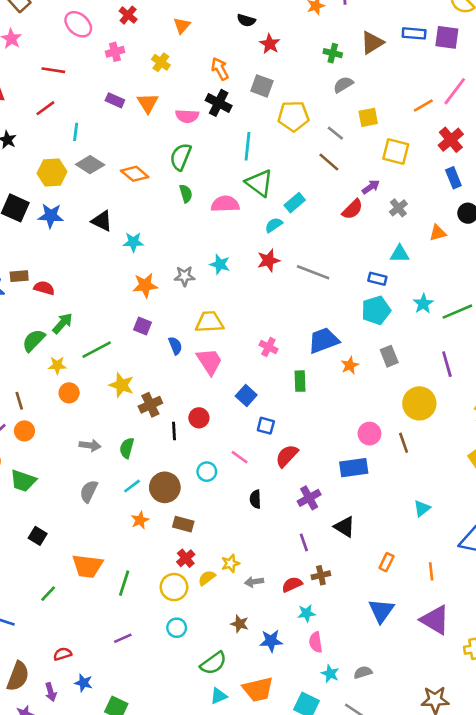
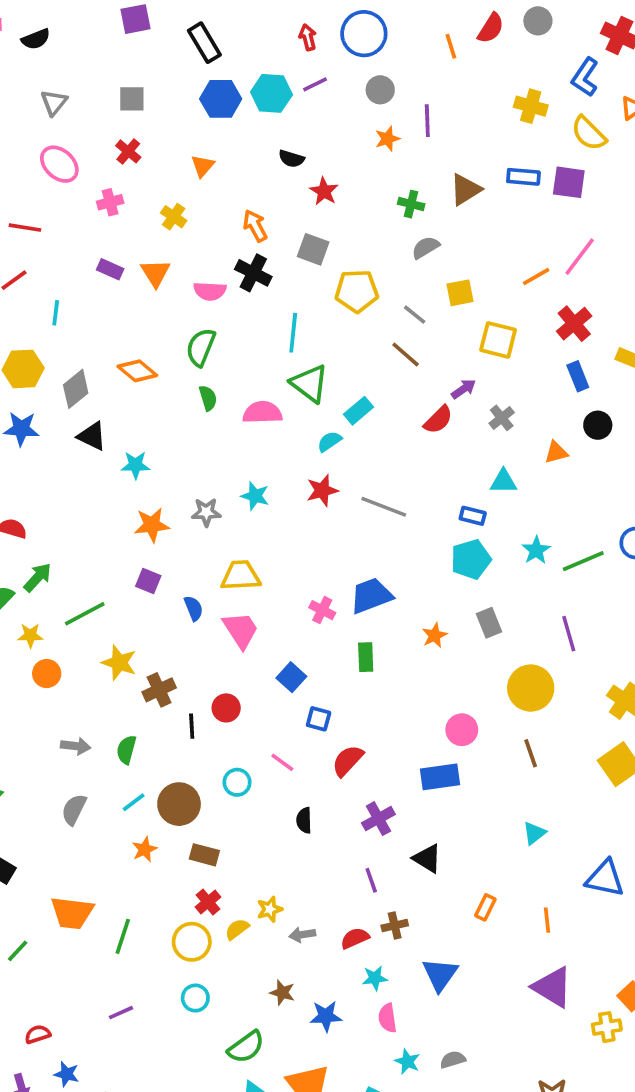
gray diamond: (90, 165) -> (76, 389), moved, turned -72
blue trapezoid: (324, 340) -> (371, 596), moved
brown line: (404, 443) -> (531, 753), moved
blue triangle: (381, 611) -> (440, 974), moved

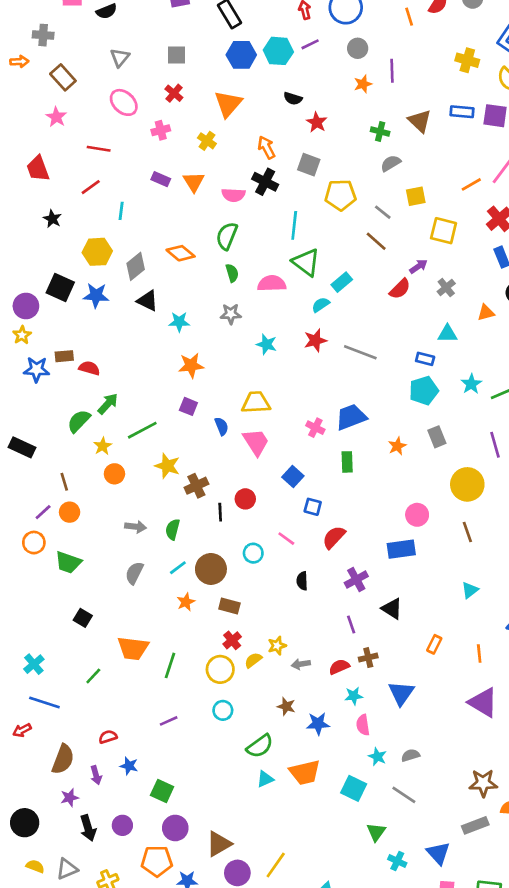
orange triangle: (203, 166) -> (228, 104), size x1.6
brown triangle: (465, 190) -> (420, 121), turned -45
gray star: (206, 512) -> (231, 314), moved
yellow star: (30, 635) -> (103, 446), turned -30

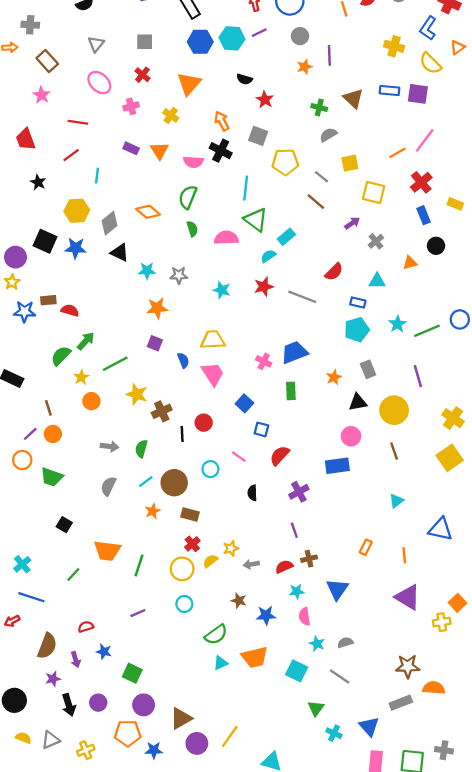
red semicircle: (400, 289) -> (334, 272), moved
gray star: (231, 314) -> (179, 275), moved
black triangle: (392, 609) -> (358, 402), moved, turned -42

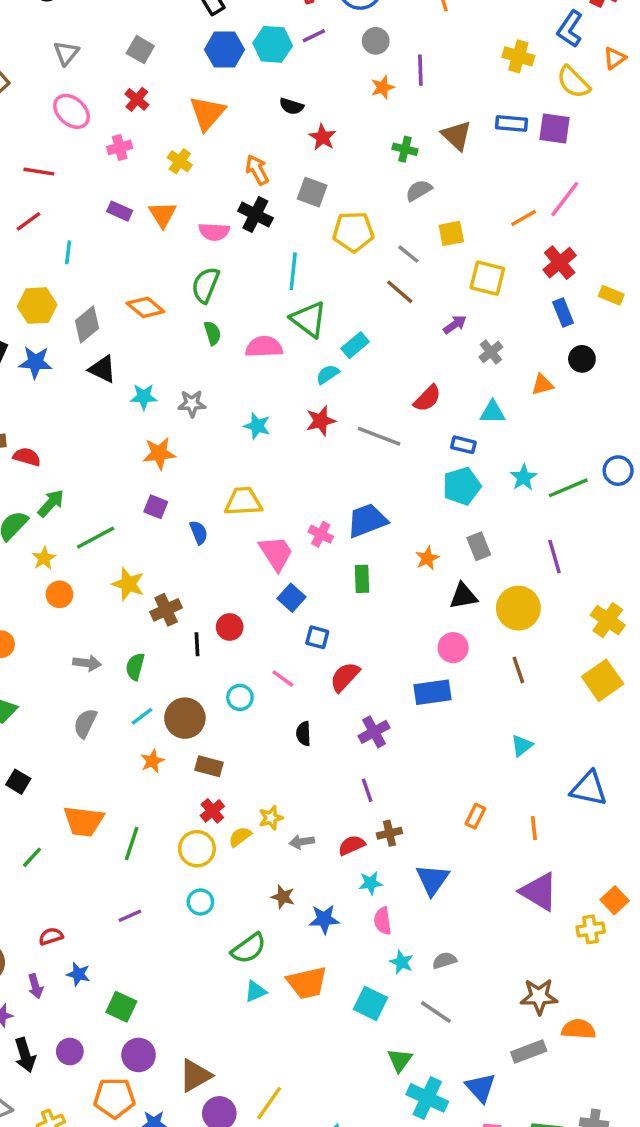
gray square: (145, 42) -> (140, 50), turned 30
pink trapezoid: (213, 374) -> (276, 553), moved
cyan cross: (334, 733) -> (427, 1098), size x1.6

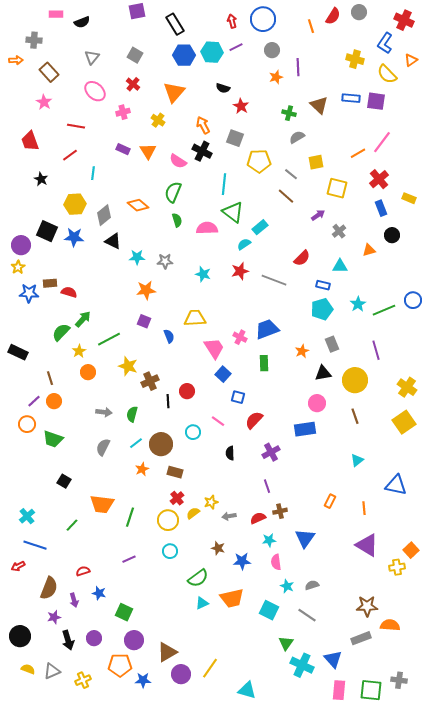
pink semicircle: (214, 232) -> (178, 161), turned 30

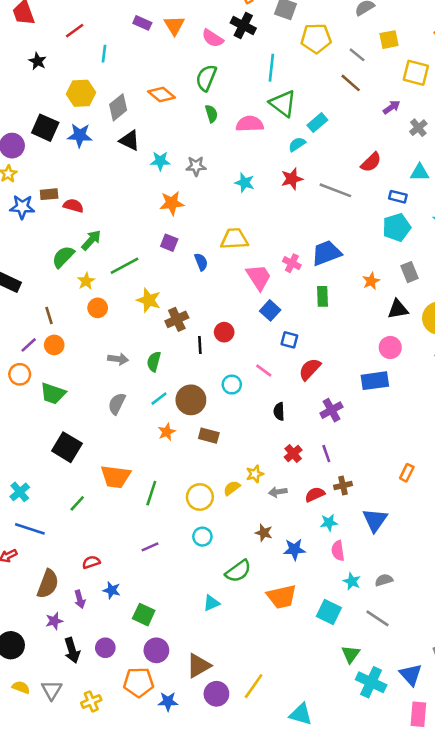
black square: (64, 481) -> (67, 447), size x1.6
red cross: (177, 498) -> (293, 454), moved
cyan triangle: (202, 603) -> (211, 603), moved
gray triangle: (52, 671) -> (52, 690), turned -36

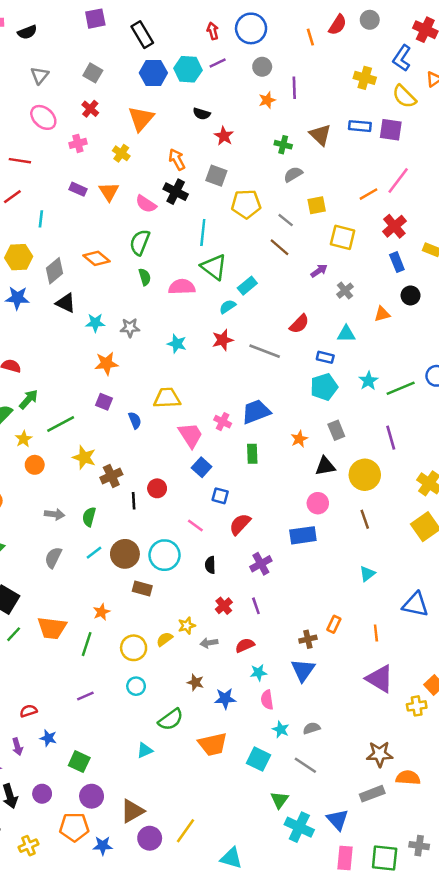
cyan circle: (232, 385) -> (164, 555), moved, size x1.6
orange star: (167, 432) -> (101, 612), moved
brown cross: (343, 485) -> (308, 639), moved
green line: (77, 503) -> (14, 634), moved

